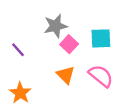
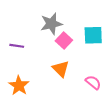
purple line: (18, 50) -> (17, 46), turned -40
pink semicircle: (101, 76) -> (93, 82), moved, size x0.7

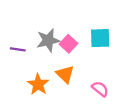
gray star: (51, 24) -> (48, 40), moved
orange star: (19, 86) -> (38, 84), moved

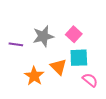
cyan square: (100, 38) -> (79, 58), moved
pink square: (69, 44) -> (74, 34), moved

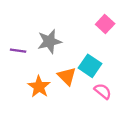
pink square: (74, 34) -> (105, 24), moved
cyan square: (79, 58) -> (90, 66), turned 36

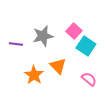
pink square: (105, 24) -> (74, 31), moved
cyan square: (90, 66) -> (86, 46), moved

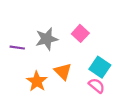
cyan square: (86, 46) -> (100, 67), moved

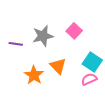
pink semicircle: (97, 86) -> (89, 79), turned -63

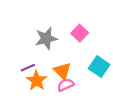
purple line: (16, 44) -> (28, 68), moved, turned -32
pink semicircle: (89, 79) -> (66, 85), moved

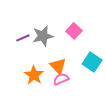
purple line: (28, 68) -> (23, 38), moved

